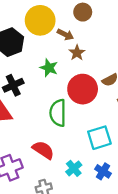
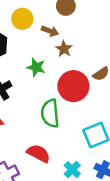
yellow circle: (40, 20) -> (22, 19), size x0.7

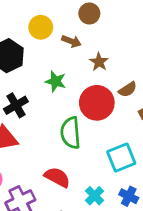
brown star: (64, 49) -> (99, 62), moved

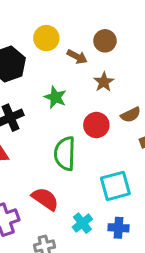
brown circle: (89, 13) -> (105, 41), moved
red circle: (97, 103) -> (96, 125), size x0.7
blue cross: (129, 196) -> (118, 228), turned -30

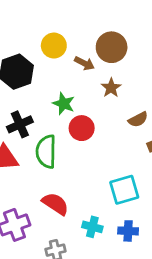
brown circle: (105, 41) -> (112, 47), size x1.4
red circle: (96, 125) -> (82, 128), moved
green semicircle: (65, 154) -> (46, 152), moved
cyan cross: (82, 223) -> (92, 227), turned -36

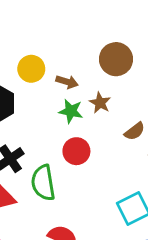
brown circle: (112, 47) -> (116, 59), moved
green star: (64, 104) -> (71, 111), moved

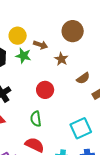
green star: (71, 111) -> (23, 56), moved
green semicircle: (43, 183) -> (36, 119), moved, size x0.7

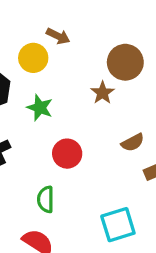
brown arrow: (40, 45) -> (58, 36), moved
green star: (23, 56) -> (40, 108), moved
brown star: (61, 59) -> (103, 93), moved

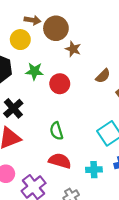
brown circle: (125, 62) -> (56, 28), moved
red circle: (67, 154) -> (60, 84), moved

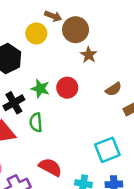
green star: (34, 71) -> (40, 89), moved
green semicircle: (56, 131) -> (36, 122), moved

